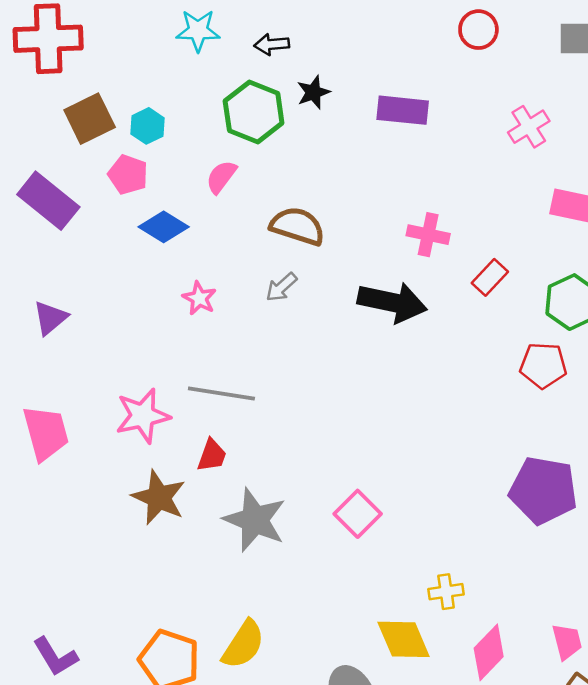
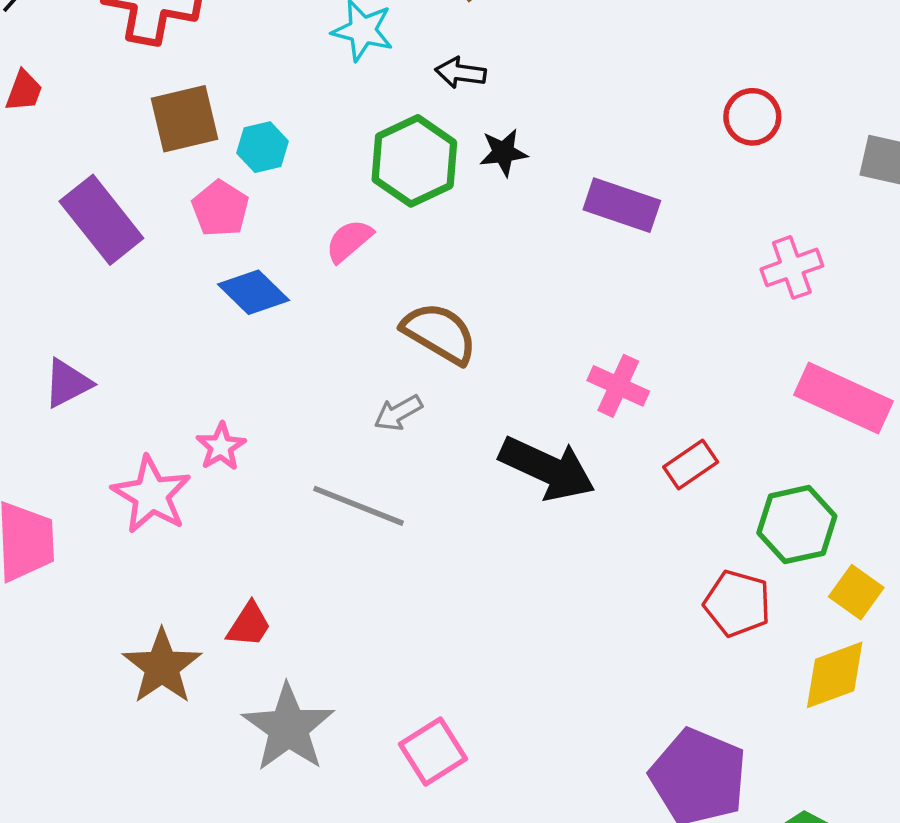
pink star: (199, 298) -> (221, 447), moved
gray line: (221, 394) -> (358, 506), moved
pink star: (143, 416) -> (151, 495), moved, turned 30

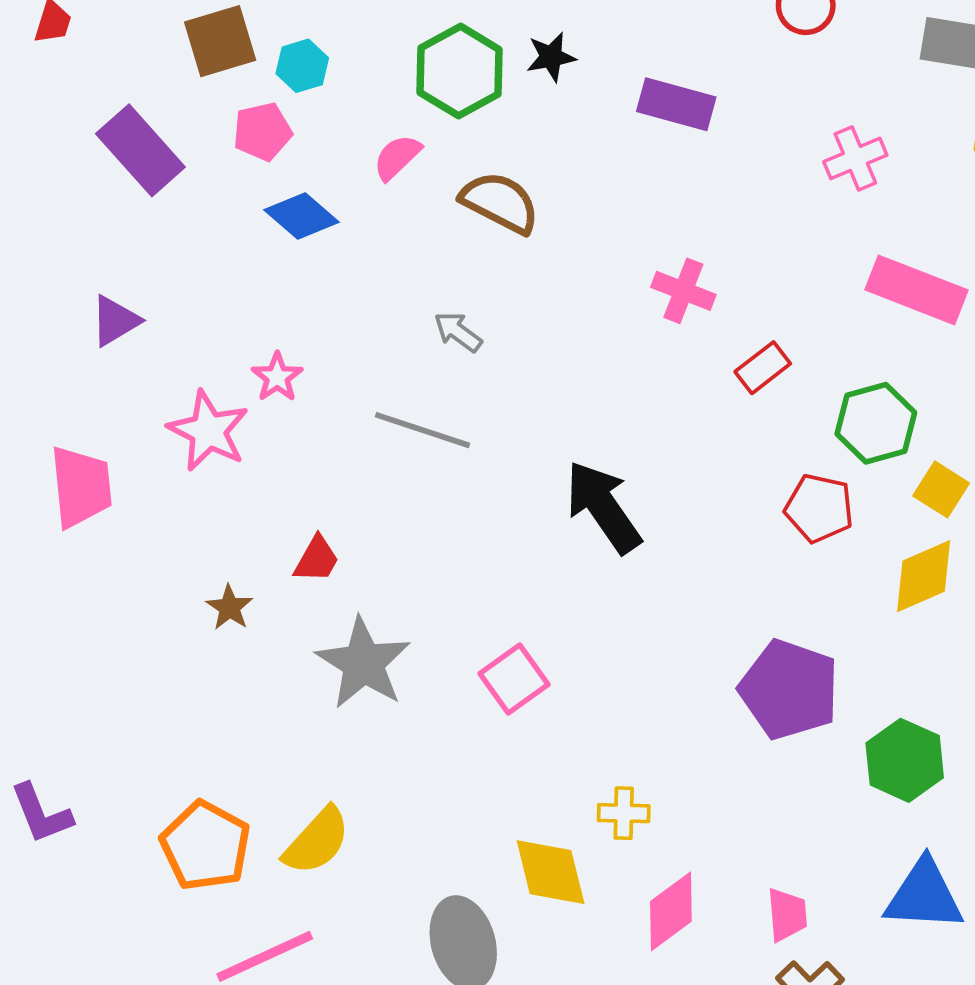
pink pentagon: (220, 208) -> (262, 132), turned 30
brown semicircle: (439, 333) -> (500, 202), moved
gray arrow: (398, 413) -> (458, 332), turned 69
black arrow: (547, 468) -> (603, 507), moved, turned -146
brown star: (162, 667) -> (229, 608), size x0.6

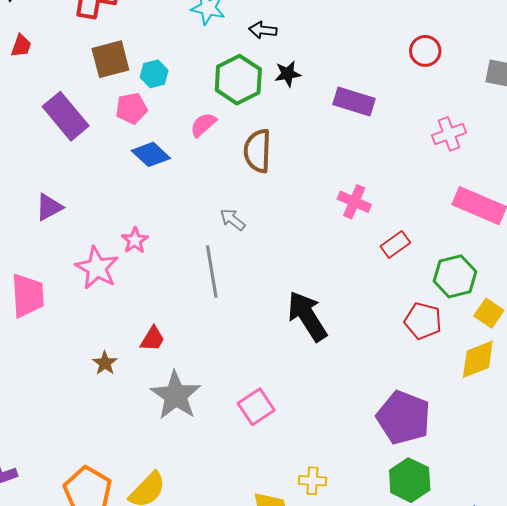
brown semicircle: (500, 202) -> (258, 151), turned -117
gray line: (423, 430) -> (212, 272), turned 60
green hexagon: (905, 760) -> (410, 480), moved

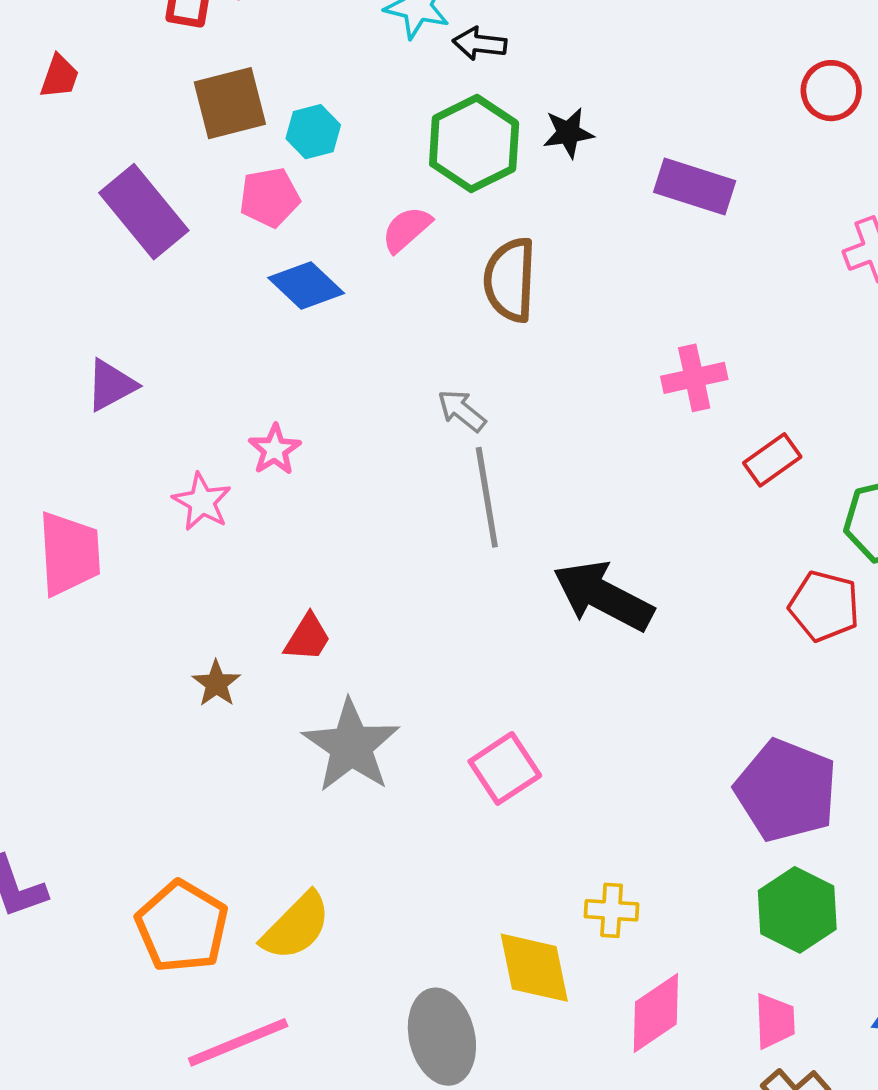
black arrow: (263, 30) -> (480, 44), moved
pink cross: (354, 202) -> (694, 378), turned -36
pink star: (97, 268) -> (202, 502), size x0.7
gray line: (212, 272) -> (487, 497), moved
black arrow: (307, 316) -> (603, 596), turned -30

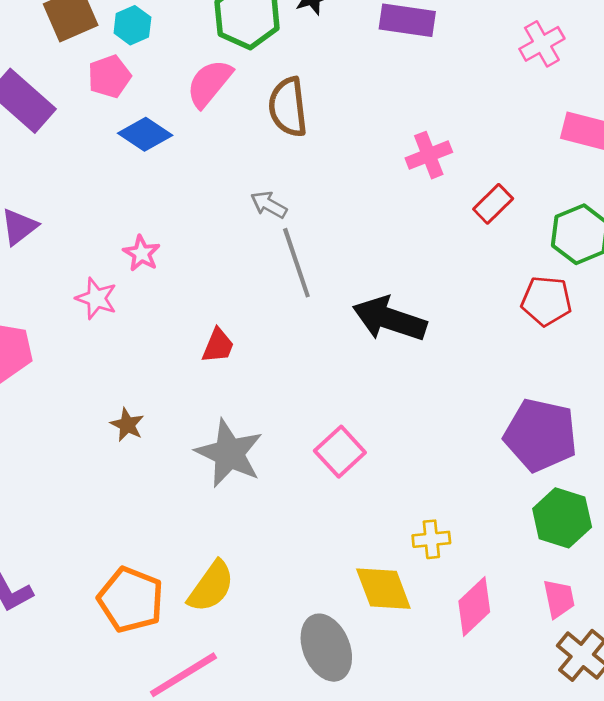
pink semicircle: (407, 229) -> (209, 83), size x1.4
red trapezoid: (308, 638) -> (218, 346), moved

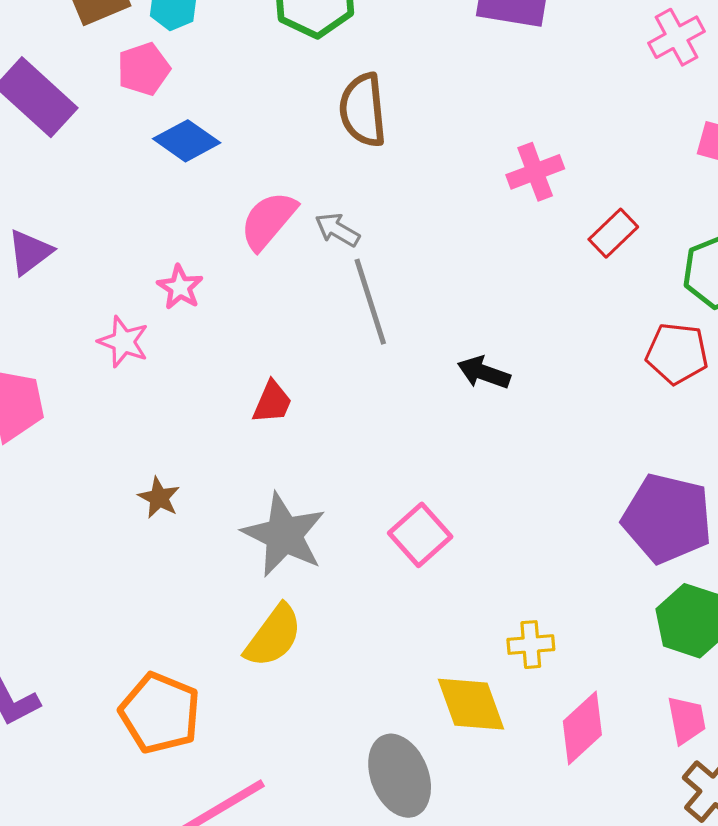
pink semicircle: (209, 83) -> (268, 220), moved
black arrow: (390, 319) -> (484, 373), size x0.6
yellow semicircle: (211, 587) -> (273, 636), moved

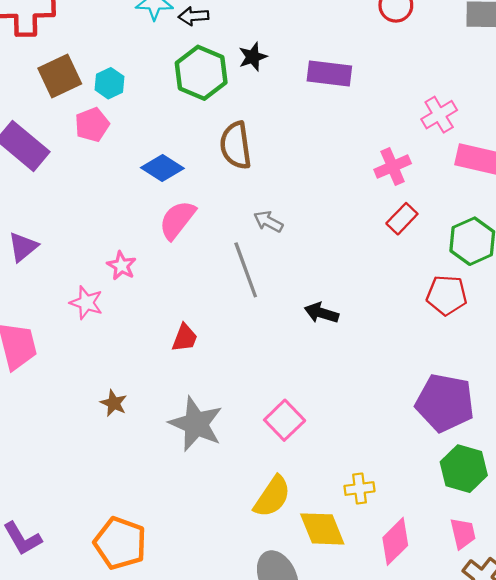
pink cross: (677, 37) -> (439, 115), moved
blue diamond: (187, 141) -> (162, 168), moved
pink cross: (535, 172) -> (393, 167), moved
gray arrow: (337, 230) -> (268, 222), moved
yellow semicircle: (273, 636) -> (272, 497), moved

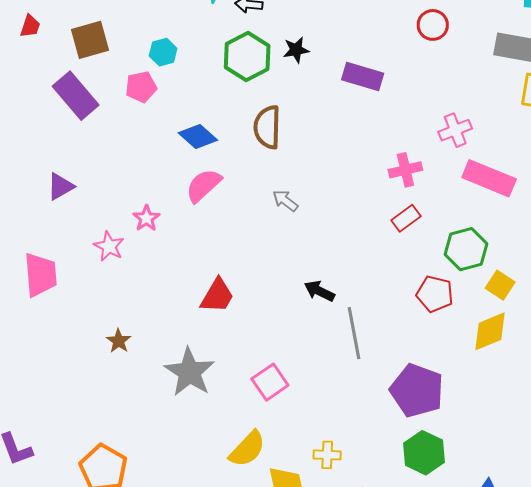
brown square: (60, 76) -> (90, 40), moved
gray line: (246, 270) -> (354, 333), moved
red trapezoid: (185, 338) -> (217, 296), moved, size x1.4

